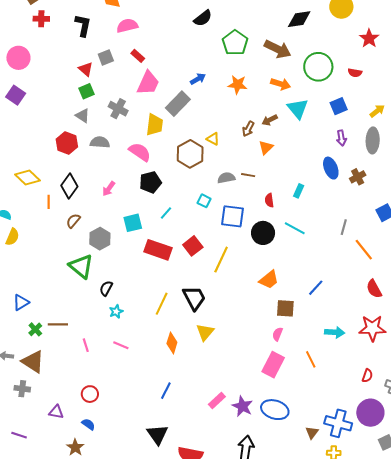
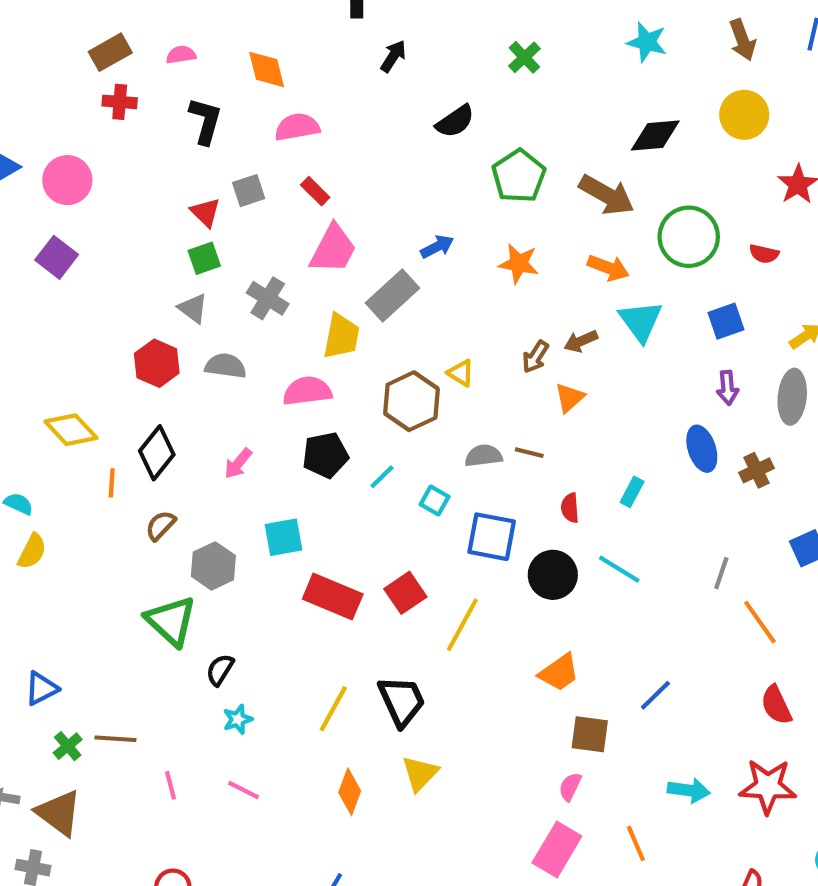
pink semicircle: (140, 152) -> (307, 391), turned -45
cyan line: (166, 213) -> (382, 477), moved

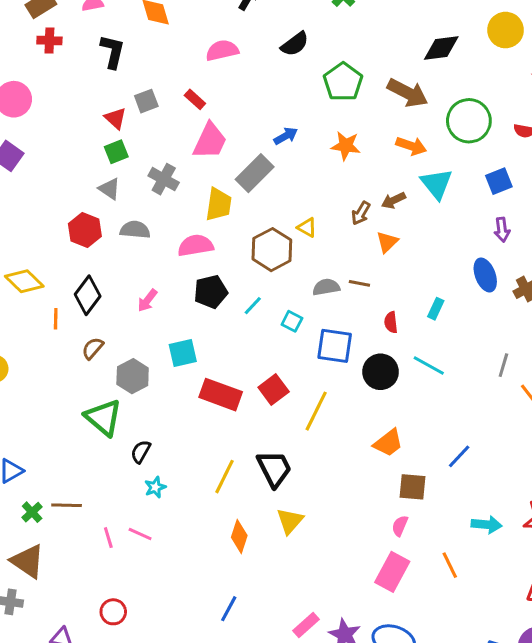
pink semicircle: (297, 127) -> (222, 50), moved
pink line: (243, 790) -> (140, 534), moved

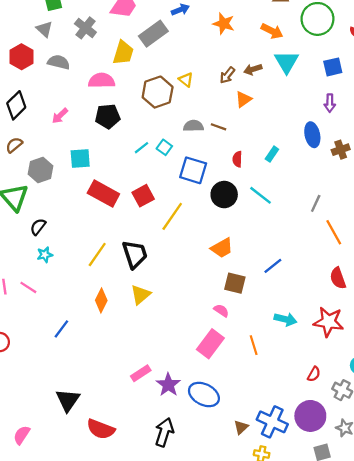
cyan line: (253, 306) -> (141, 148), moved
pink semicircle: (400, 526) -> (221, 310), turned 91
blue line: (229, 609) -> (61, 329), moved

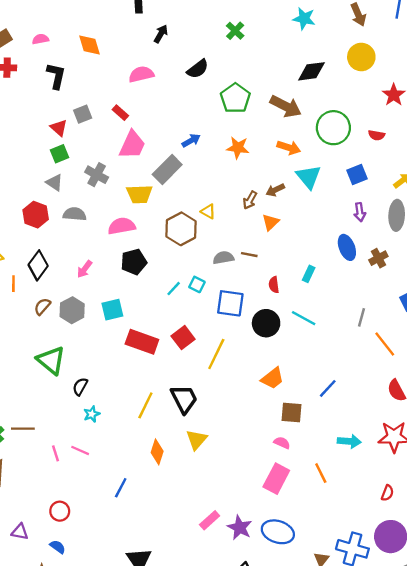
yellow trapezoid: (123, 53) -> (139, 194), turned 80
gray hexagon: (40, 170) -> (72, 310), moved

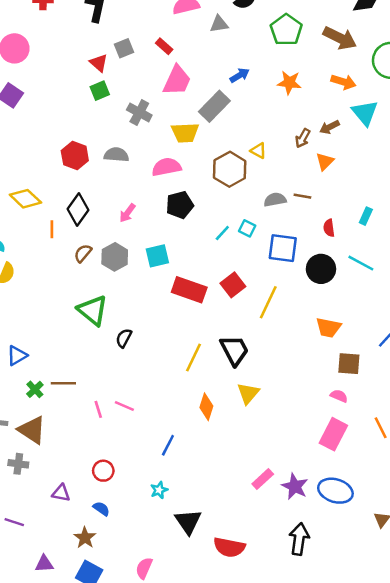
gray triangle: (55, 182) -> (219, 24), moved, turned -42
orange trapezoid: (272, 378) -> (328, 327), turned 50
cyan star: (92, 414) -> (159, 490), moved

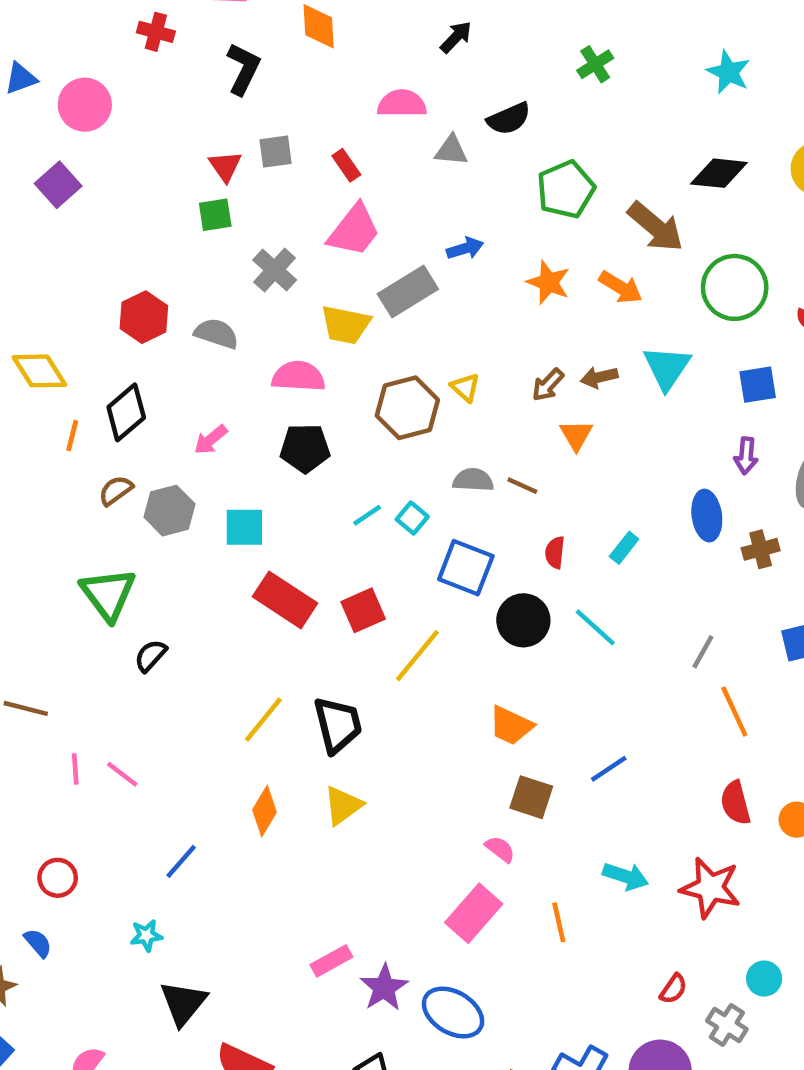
orange arrow: (343, 82) -> (621, 287), moved
orange triangle: (325, 161) -> (576, 435), turned -30

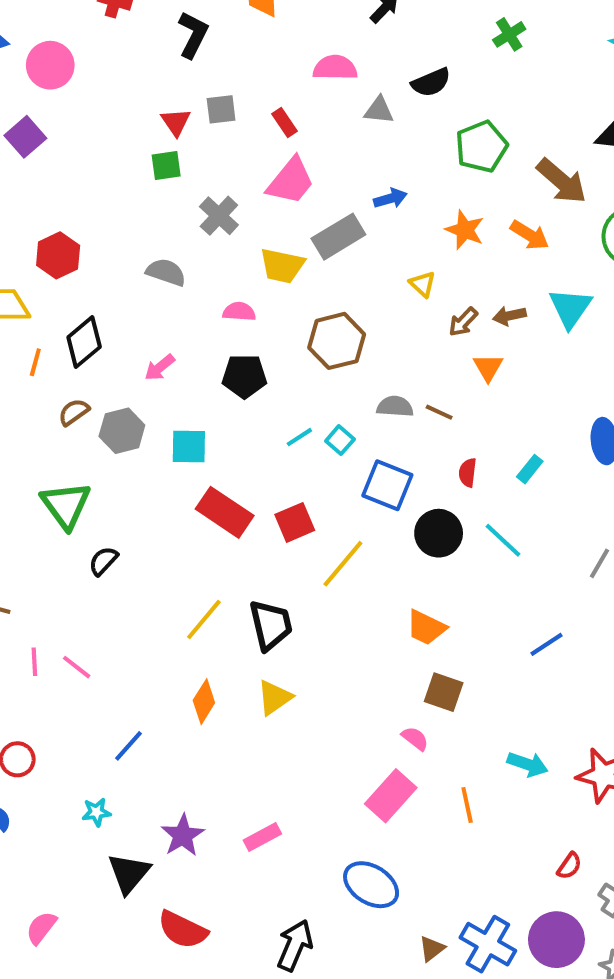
red hexagon: (144, 317) -> (58, 255), moved
pink semicircle: (298, 376) -> (239, 312), size x0.7
yellow triangle: (465, 387) -> (423, 284), moved
blue line: (609, 769) -> (546, 644), moved
purple star: (384, 988) -> (183, 835), moved

